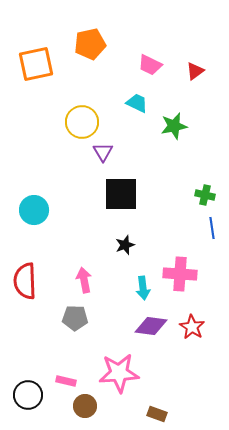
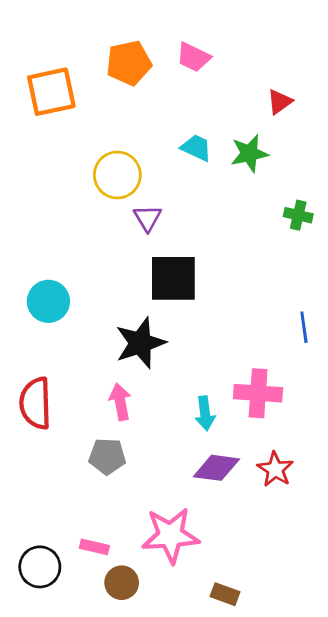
pink trapezoid: (150, 65) -> (193, 57), moved
green star: (174, 126) -> (249, 153), moved
green cross: (205, 195) -> (298, 215), moved
black star: (125, 245) -> (140, 343), moved, size x1.8

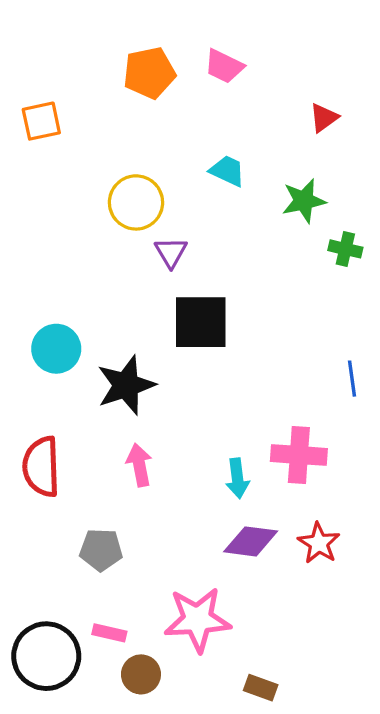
orange square: (51, 92) -> (41, 121), moved, size x0.7
green star: (249, 153) -> (304, 201), moved
black star: (140, 343) -> (126, 385), moved
gray pentagon: (107, 456) -> (101, 550), moved
black circle: (40, 567) -> (46, 656), size x1.4

